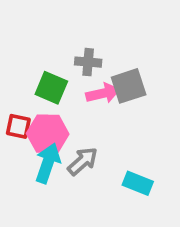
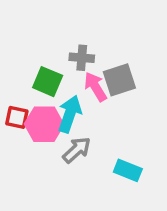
pink arrow: (103, 93) -> (95, 87), turned -108
cyan arrow: (48, 163) -> (70, 114), moved

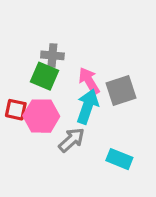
gray cross: (82, 58) -> (52, 55), moved
gray square: (119, 80) -> (121, 91), moved
cyan arrow: (70, 114) -> (88, 106), moved

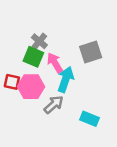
gray cross: (52, 55) -> (39, 41), turned 35
pink arrow: (89, 81) -> (55, 63), moved
gray square: (121, 91) -> (91, 52), moved

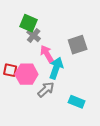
green square: (33, 57) -> (29, 23), moved

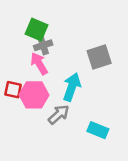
gray cross: (34, 35) -> (43, 45), turned 32
pink arrow: (47, 54) -> (39, 64), moved

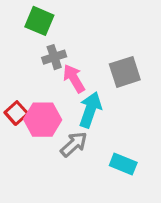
green square: (37, 30) -> (39, 21), moved
pink arrow: (39, 64) -> (74, 78), moved
red square: (13, 90) -> (16, 113), turned 36

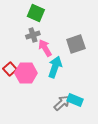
green square: (39, 21) -> (36, 13), moved
gray arrow: (74, 144) -> (62, 103), moved

